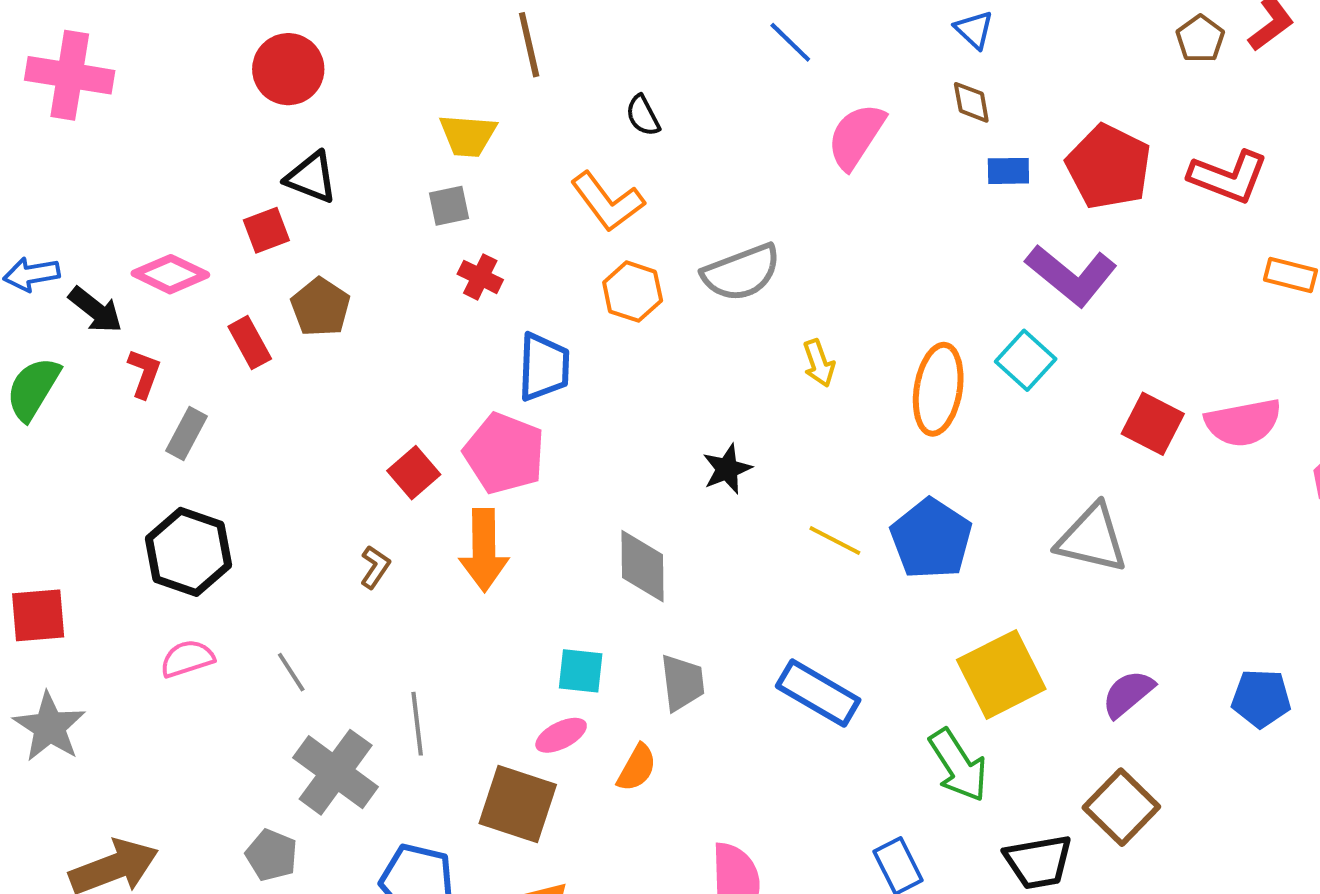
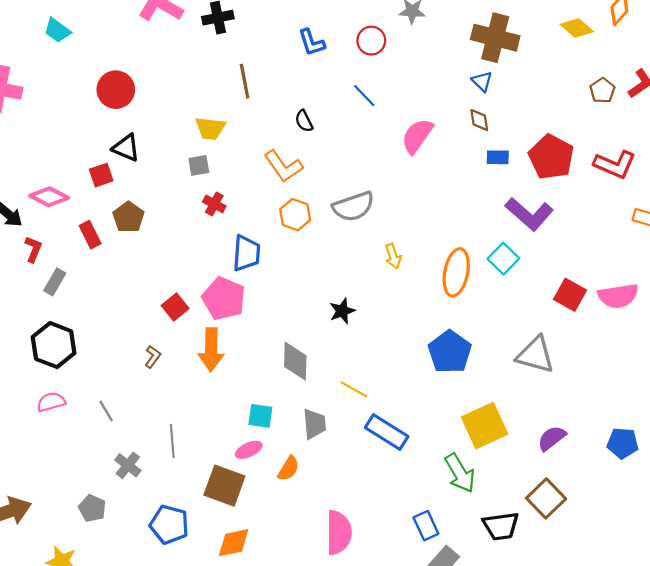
blue line: (790, 42) -> (364, 96), moved
yellow line: (835, 541) -> (354, 389), moved
gray cross: (336, 772) -> (128, 465), size x0.6

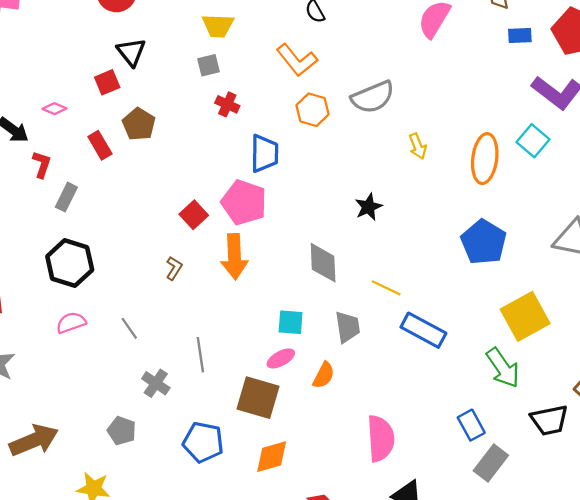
black triangle: (126, 148) -> (131, 52), turned 32
pink diamond: (49, 197) -> (54, 109), size x0.6

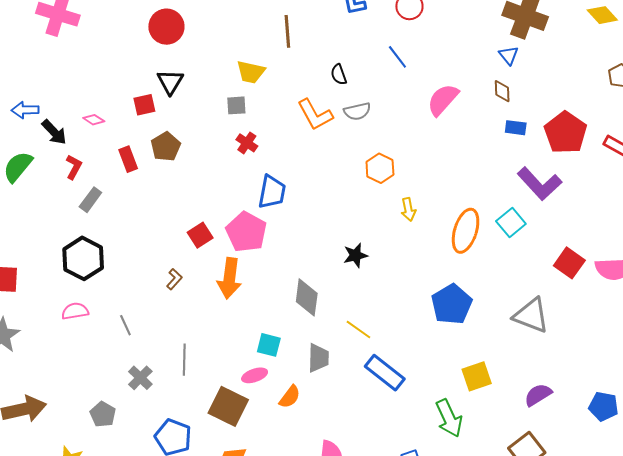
gray semicircle: (373, 97) -> (357, 111), moved, size x0.7
orange hexagon: (313, 110) -> (380, 168), moved
yellow square: (525, 316) -> (477, 376), size x0.7

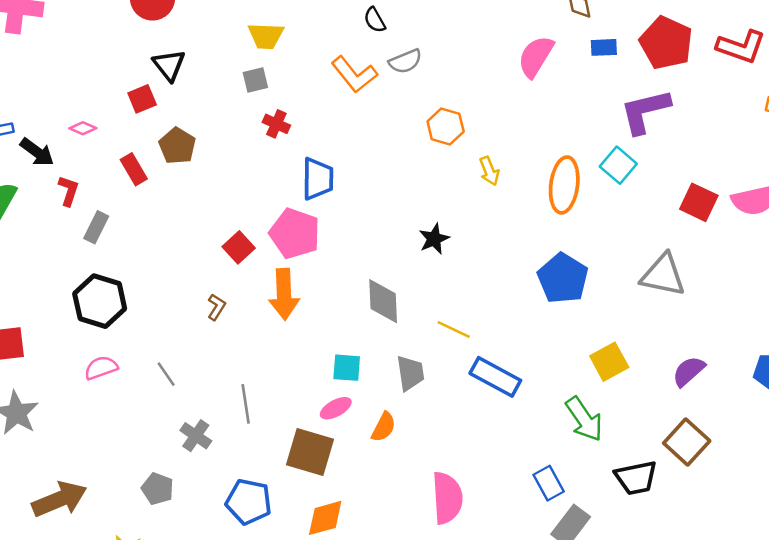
pink semicircle: (443, 100) -> (536, 56), moved
purple L-shape: (539, 184) -> (645, 111), turned 129

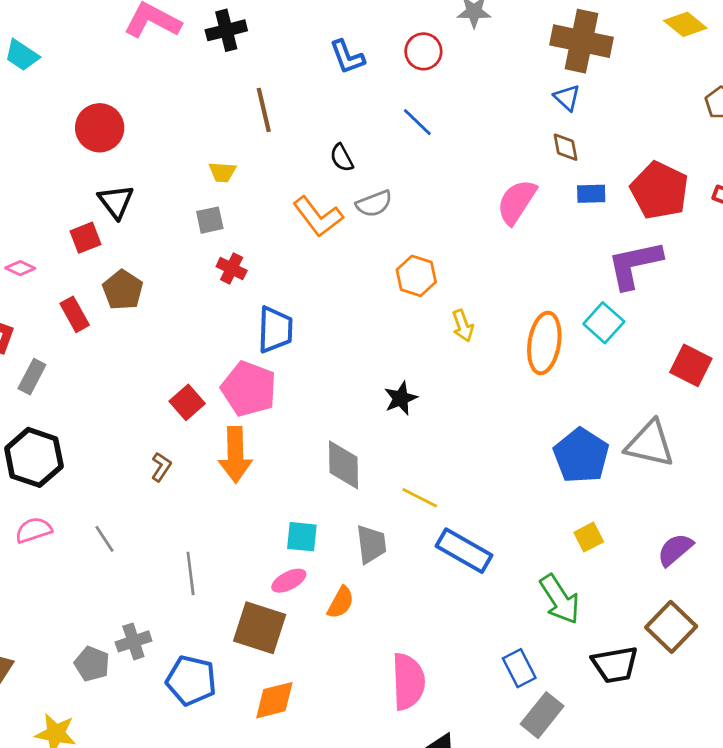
yellow trapezoid: (266, 36) -> (222, 172), size x0.7
blue pentagon: (563, 278) -> (581, 456), moved
yellow square: (609, 362) -> (589, 537), size x0.7
gray cross: (196, 436) -> (133, 641), moved, turned 36

